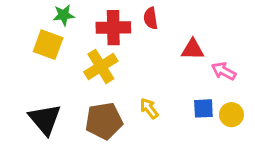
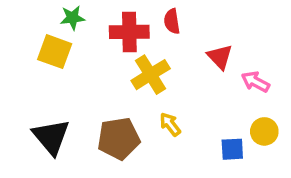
red triangle: (193, 49) -> (220, 57), turned 45
yellow cross: (101, 66) -> (151, 75), moved
blue square: (203, 108) -> (232, 149), moved

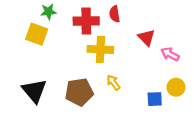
yellow cross: (151, 75) -> (100, 49), turned 35

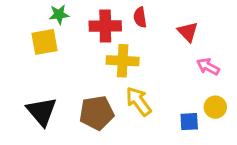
yellow square: (37, 34) -> (44, 42), turned -30
red triangle: (146, 38) -> (188, 32), moved
yellow arrow: (113, 83) -> (139, 101), size x1.5

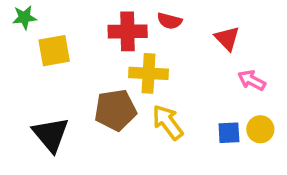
green star: (59, 14) -> (24, 17), moved
red semicircle: (140, 17) -> (169, 21), turned -66
brown pentagon: (97, 113) -> (115, 110), moved
blue square: (189, 122) -> (229, 133), moved

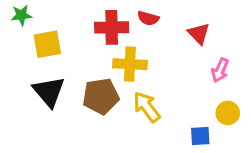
pink arrow: (252, 80) -> (220, 70), turned -95
blue square: (229, 133) -> (200, 136), moved
black triangle: (51, 135) -> (49, 92), moved

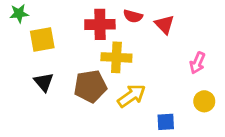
red triangle: (199, 34) -> (164, 24), moved
black triangle: (49, 92) -> (44, 82), size x0.7
yellow arrow: (147, 107) -> (132, 96), turned 92
blue square: (200, 136) -> (166, 122), moved

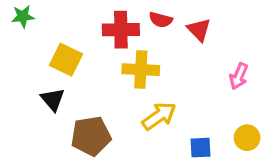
yellow square: (42, 40) -> (66, 60), moved, turned 36
brown pentagon: (90, 86) -> (91, 136), moved
yellow circle: (204, 101) -> (247, 138), moved

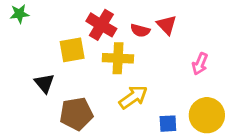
red semicircle: (161, 20) -> (140, 30), moved
red cross: (121, 30) -> (101, 25), turned 32
yellow square: (66, 60) -> (72, 50), moved, turned -36
yellow circle: (247, 138) -> (207, 115), size x1.6

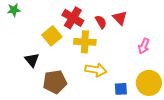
red semicircle: (140, 30) -> (101, 22), turned -136
yellow square: (72, 50) -> (52, 36), turned -30
yellow arrow: (133, 97) -> (96, 70), turned 45

